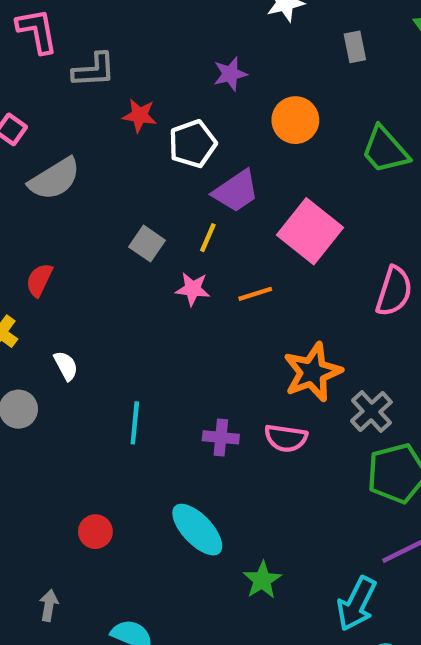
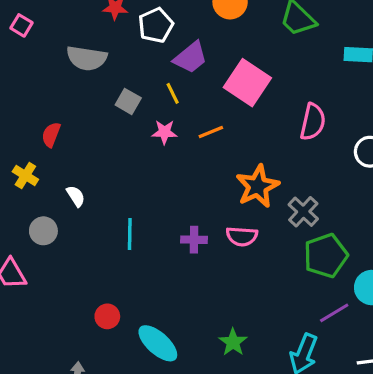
gray semicircle: (54, 179) -> (87, 58), moved, turned 45
yellow line: (208, 238) -> (173, 93), turned -45
cyan ellipse: (197, 530) -> (158, 343), moved

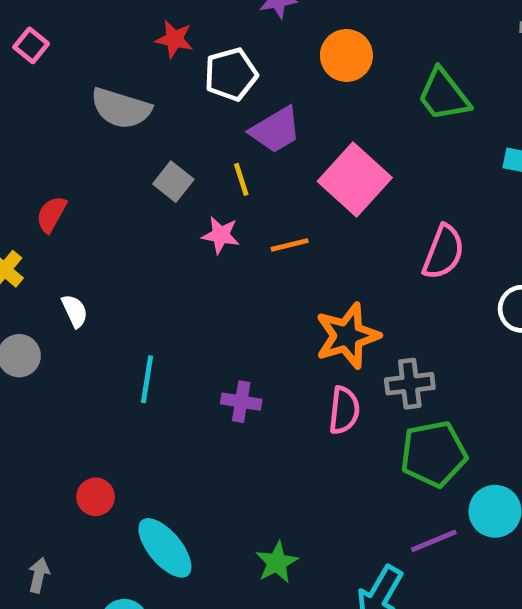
gray cross: (303, 212) -> (410, 384), turned 32
pink semicircle: (242, 236) -> (344, 410), moved, turned -96

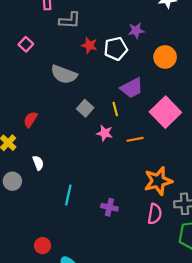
white pentagon: (231, 74) -> (116, 49), moved

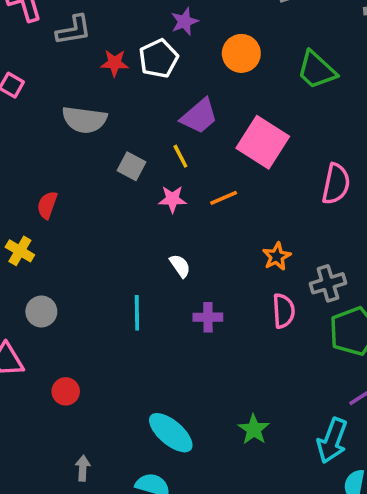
white semicircle: (38, 163) -> (180, 266), moved
orange star: (158, 181) -> (277, 256), size x0.6
red circle: (42, 246) -> (66, 391), moved

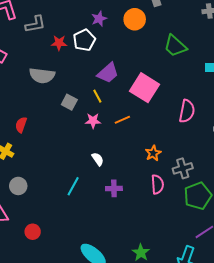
orange circle: (241, 53) -> (135, 19), moved
cyan line: (137, 313) -> (73, 186), turned 30

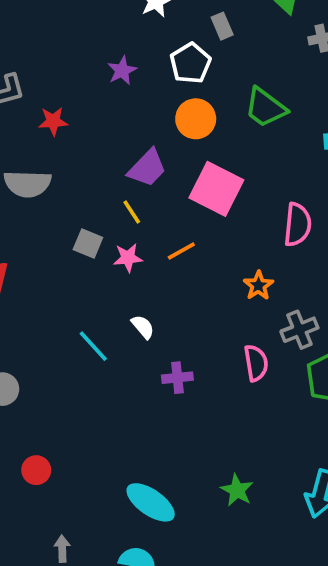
orange circle: (135, 19) -> (196, 119), moved
white pentagon: (84, 40) -> (190, 63), moved
gray square: (69, 102) -> (88, 244), moved
orange star: (153, 153) -> (258, 286), moved
cyan line: (73, 186) -> (93, 346), moved, turned -66

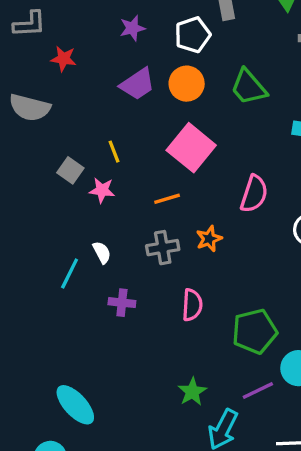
purple trapezoid: (147, 168) -> (137, 84), moved
orange line: (181, 251) -> (167, 199), moved
gray cross: (299, 330) -> (163, 248), moved
cyan line: (93, 346) -> (70, 273), moved, turned 56
green star: (237, 490) -> (192, 392), moved

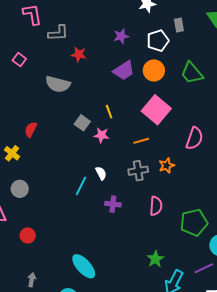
purple line: (258, 390) -> (204, 268), moved

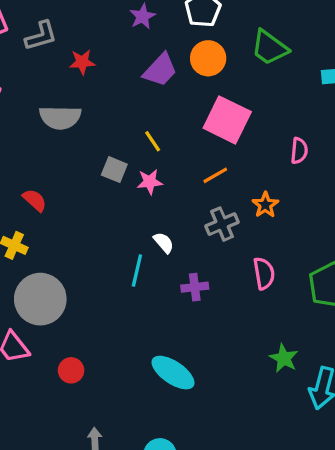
red semicircle: (31, 129) -> (35, 200), turned 119
pink semicircle: (194, 138) -> (299, 151), size x0.7
gray circle: (20, 189) -> (40, 299), size x1.8
cyan ellipse: (84, 266) -> (173, 373), moved

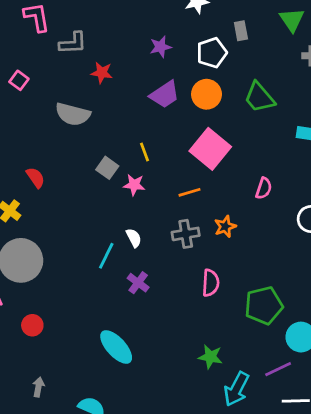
purple cross: (195, 287) -> (138, 283), moved, turned 30
green star: (284, 358) -> (210, 357), turned -30

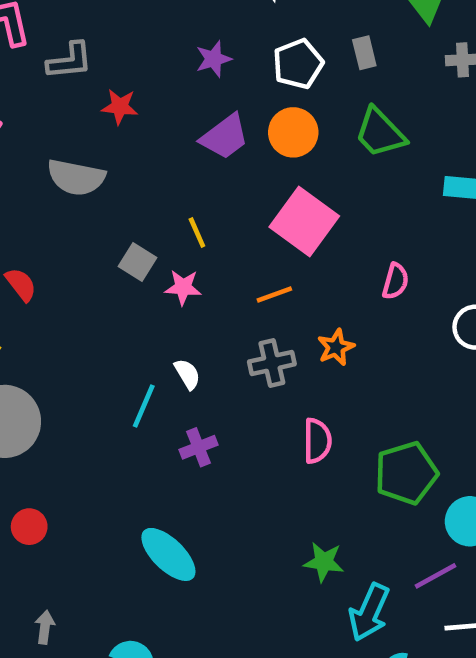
gray rectangle: (241, 31) -> (364, 53), moved
purple cross: (138, 283) -> (198, 447), turned 35

